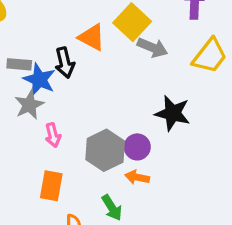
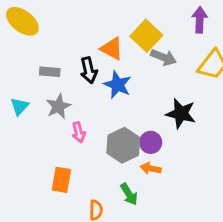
blue star: (39, 80) -> (117, 85), moved
orange rectangle: (51, 186) -> (61, 180), moved

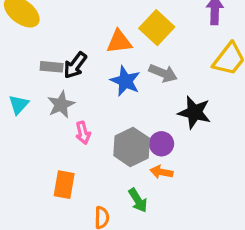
orange triangle: (112, 49) -> (119, 42), turned -35
gray arrow: (164, 57) -> (163, 73), moved
black arrow: (89, 70) -> (75, 65), moved, turned 50

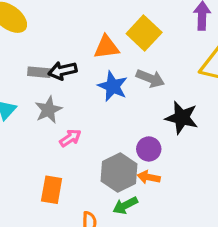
black arrow: (75, 65) -> (63, 71), turned 40
pink arrow: (83, 133) -> (70, 138), turned -110
gray hexagon: (132, 147) -> (119, 172), moved
green arrow: (138, 200) -> (125, 205), turned 95

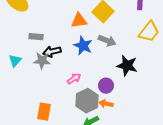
black arrow: (63, 71) -> (52, 52), moved
gray star: (48, 110) -> (42, 61), turned 30
pink arrow: (70, 138) -> (74, 79), moved

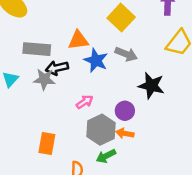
orange triangle: (79, 21) -> (78, 40), moved
gray rectangle: (36, 37) -> (37, 49), size x1.5

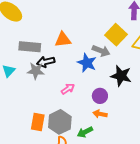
yellow square: (121, 18) -> (116, 35), moved
blue star: (96, 60) -> (87, 63), moved
gray hexagon: (101, 130) -> (60, 122), moved

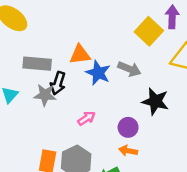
yellow square: (116, 35) -> (149, 31), moved
black arrow: (46, 62) -> (58, 83), turned -60
blue star: (87, 63) -> (98, 73), moved

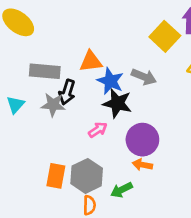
black star: (155, 101) -> (117, 103), moved
purple circle: (128, 127) -> (142, 140), size x1.5

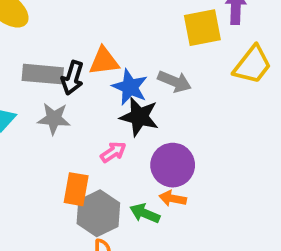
yellow square: (165, 36) -> (202, 28), turned 36
black arrow: (67, 92) -> (72, 78), moved
orange rectangle: (56, 176) -> (76, 189), moved
green arrow: (121, 190) -> (145, 213), moved, turned 50

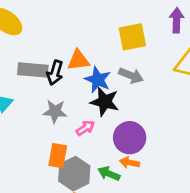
yellow square: (202, 28) -> (132, 37), moved
gray star: (54, 119) -> (55, 111), moved

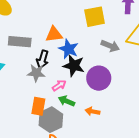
black arrow: (55, 73) -> (43, 59), moved
gray arrow: (131, 75) -> (110, 46), moved
purple circle: (130, 138) -> (99, 78), moved
green arrow: (109, 174) -> (66, 101), moved

